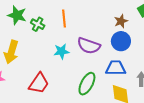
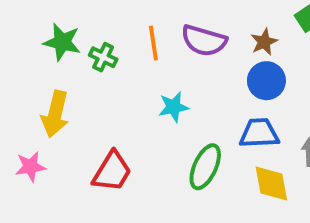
purple semicircle: (89, 46) -> (204, 41), moved
cyan star: (61, 51) -> (174, 107), moved

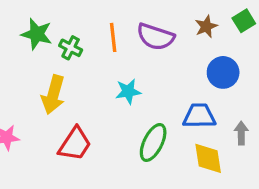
brown star: (264, 42) -> (206, 26), moved
blue circle: (266, 81) -> (223, 72), moved
yellow arrow: (55, 114) -> (53, 95), moved

